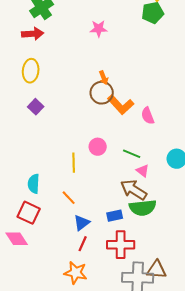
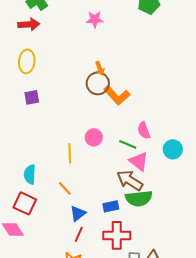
purple square: (36, 107) -> (32, 97), turned 35
pink semicircle: (148, 116) -> (144, 130), moved
pink triangle: (143, 171) -> (139, 161), size x1.5

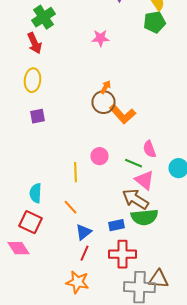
red arrow: (29, 24) -> (34, 43), turned 70
orange arrow: (100, 68) -> (106, 87), turned -128

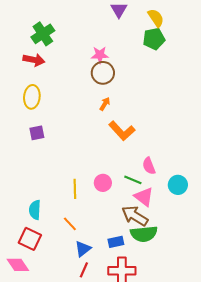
red arrow: (34, 43) -> (34, 60), turned -55
brown circle: (104, 102) -> (103, 73), moved
pink circle: (100, 156) -> (103, 183), moved

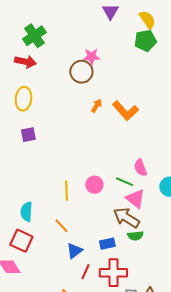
brown circle: (103, 73) -> (81, 72), moved
orange L-shape: (122, 131) -> (125, 111), moved
green semicircle: (144, 234) -> (135, 236), size x0.6
red line: (84, 270) -> (85, 272), moved

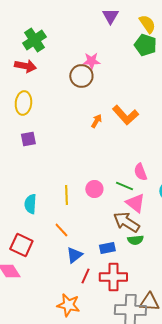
green pentagon: (145, 41) -> (145, 45), turned 30
orange arrow: (96, 106) -> (96, 121), moved
cyan semicircle: (26, 212) -> (30, 204), moved

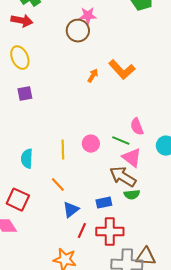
yellow ellipse: (23, 103) -> (20, 58), turned -30

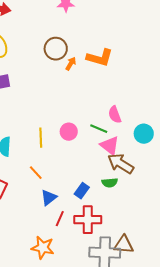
brown circle: (78, 31) -> (56, 49), moved
orange L-shape: (122, 70) -> (100, 58), turned -32
brown arrow: (123, 177) -> (121, 164), moved
blue rectangle: (104, 203) -> (82, 191), turned -42

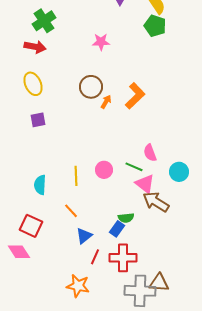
orange L-shape: (100, 58) -> (135, 96), turned -60
green semicircle: (110, 183) -> (126, 218), moved

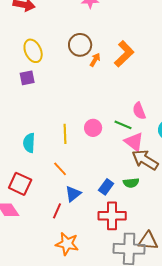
yellow ellipse: (33, 84) -> (33, 51), moved
green semicircle: (126, 218) -> (131, 183), moved
red line: (95, 257) -> (57, 211), moved

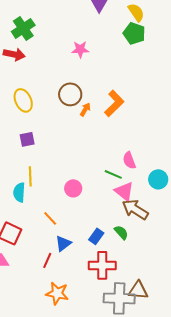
purple square: (27, 78) -> (27, 139), moved
pink circle: (93, 128) -> (73, 188), moved
yellow line: (65, 134) -> (30, 176), moved
green semicircle: (131, 183) -> (121, 232), turned -126

